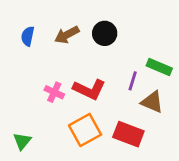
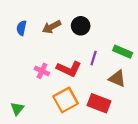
purple line: (133, 81) -> (94, 58), moved

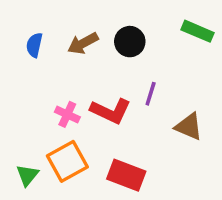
green rectangle: (123, 52) -> (197, 31), moved
orange square: (66, 100) -> (67, 161), moved
red rectangle: (99, 103) -> (126, 175), moved

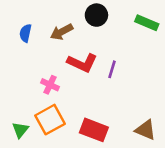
black circle: (130, 42) -> (96, 15), moved
red L-shape: (111, 111) -> (82, 63), moved
brown triangle: (189, 127) -> (146, 130), moved

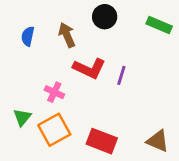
brown arrow: (62, 32) -> (67, 35), turned 95
green triangle: (20, 130) -> (22, 117), moved

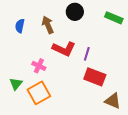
red rectangle: (102, 141) -> (95, 77), moved

